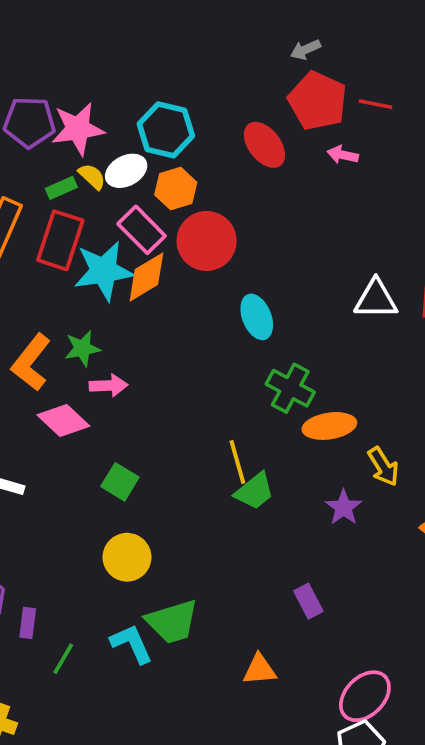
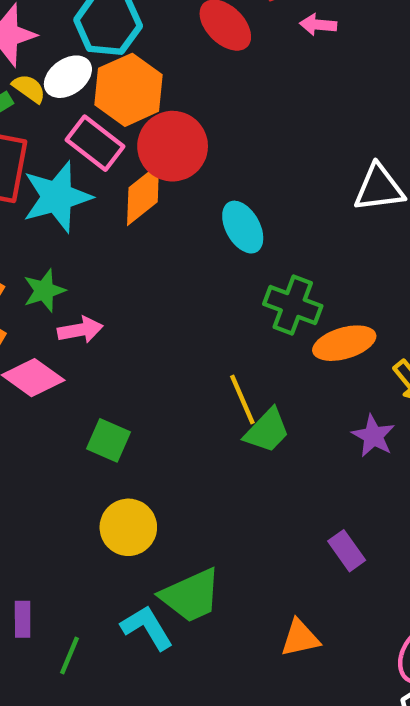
orange hexagon: (176, 189) -> (129, 90), size x1.4
orange diamond: (146, 277) -> (143, 195), moved

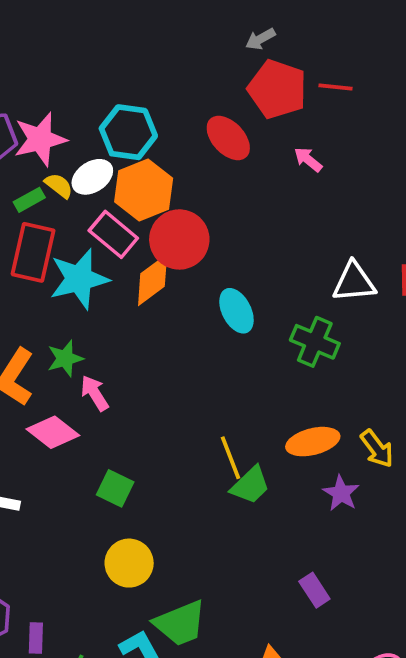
pink arrow: (318, 25) -> (308, 160), moved, turned 32
green cross: (293, 305) -> (315, 342), moved
pink arrow: (80, 330) -> (95, 393), turned -114
orange ellipse: (344, 343) -> (313, 442), moved

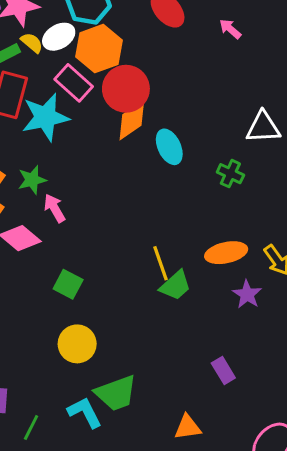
orange diamond: (153, 280) -> (132, 120), moved
green cross: (315, 342) -> (230, 174), size x0.7

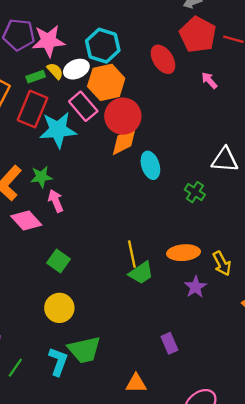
cyan L-shape: (85, 412) -> (58, 362), turned 40

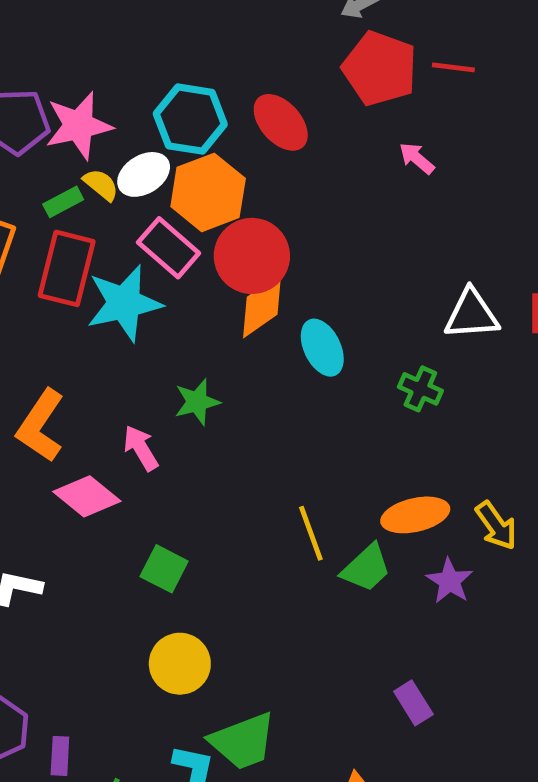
red ellipse: (163, 59) -> (281, 122), moved
green star: (41, 177) -> (197, 402), moved
green trapezoid: (141, 273) -> (366, 568), moved

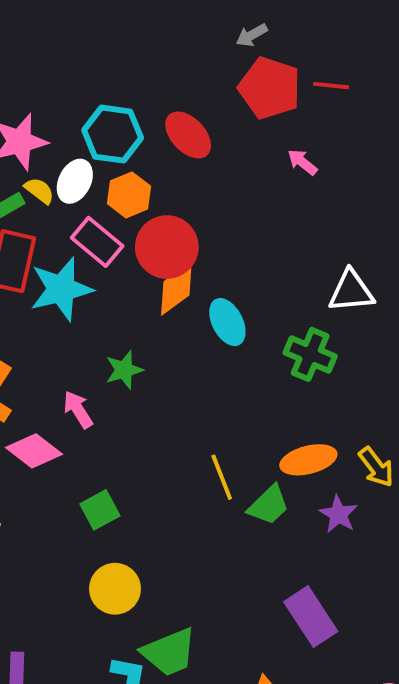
white ellipse: (144, 174) -> (75, 181), turned -30
orange hexagon: (208, 192) -> (129, 195), size x0.7
green cross: (420, 389) -> (310, 354), size x1.4
green square: (164, 569) -> (100, 510), turned 36
purple rectangle: (413, 703) -> (311, 617), size x1.6

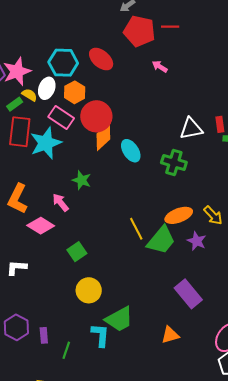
green star: (124, 370) -> (82, 180), turned -30
green trapezoid: (269, 505) -> (161, 240), size x1.4

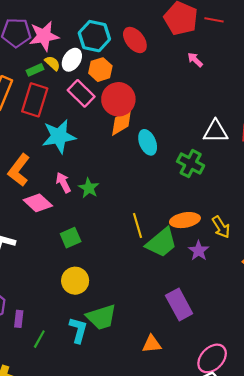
cyan star: (46, 143) -> (59, 136), moved
green star: (82, 180) -> (89, 188), moved

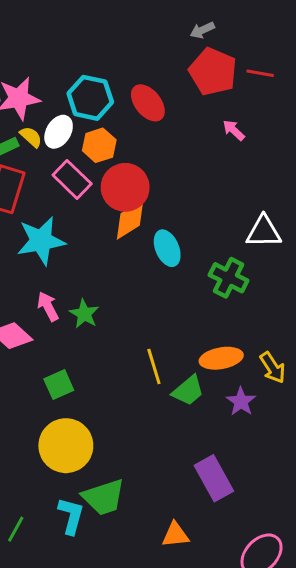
green trapezoid: (161, 243) -> (188, 391), size x0.7
yellow circle: (75, 281) -> (66, 446), size x1.4

